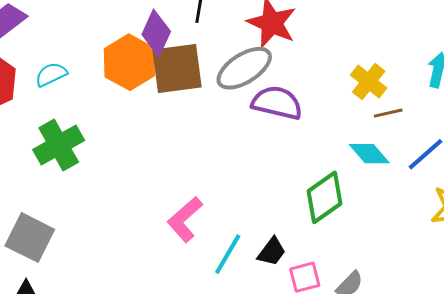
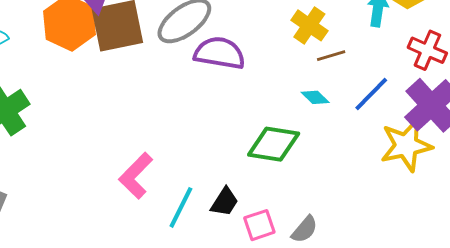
cyan diamond: (369, 154) -> (315, 97), size x0.7
green diamond: (325, 197) -> (274, 144), turned 48

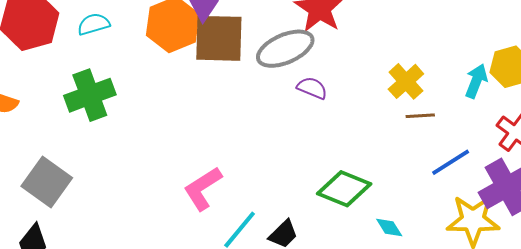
purple semicircle: (220, 53) -> (312, 88), size x0.6
cyan diamond: (315, 97) -> (389, 228), moved

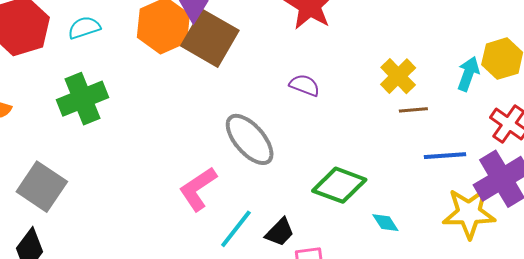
brown square: (219, 38) -> (210, 38), turned 30
gray ellipse: (285, 49) -> (250, 139), moved, turned 74
blue line: (451, 162) -> (445, 156), turned 30

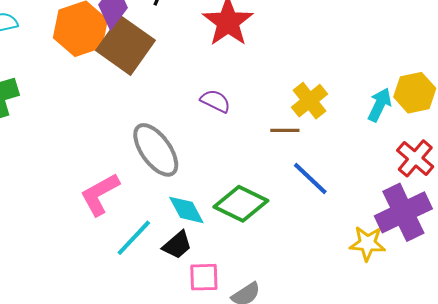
brown line: (413, 110) -> (285, 130), moved
blue line: (445, 156) -> (310, 179), moved, turned 42
yellow star: (469, 213) -> (367, 243), size x0.7
cyan diamond: (385, 223) -> (186, 210), moved, size x1.4

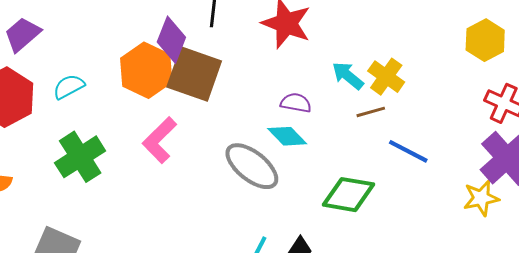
cyan arrow: (380, 105) -> (348, 76), moved, turned -60
pink L-shape: (100, 194) -> (160, 140), moved
cyan diamond: (186, 210) -> (287, 136), moved

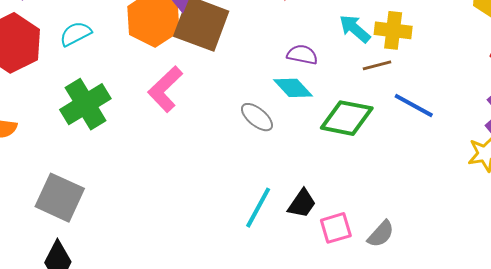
yellow cross: (386, 77) -> (393, 30), turned -30
gray ellipse: (252, 166) -> (257, 117), size x0.6
green diamond: (348, 195) -> (347, 118), moved

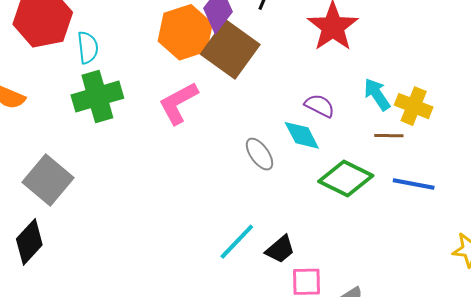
cyan semicircle: (76, 34) -> (88, 47), moved, turned 96
blue line: (414, 106) -> (414, 184), turned -33

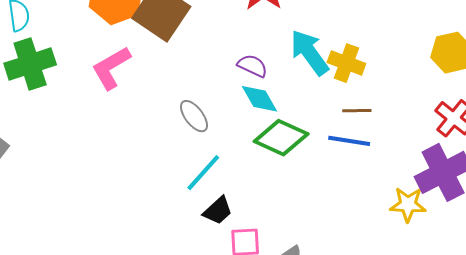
cyan arrow: (377, 94) -> (309, 52), size x1.4
cyan diamond: (302, 135) -> (260, 99), moved
brown line: (389, 136) -> (357, 111), moved
cyan line: (237, 242) -> (203, 173), moved

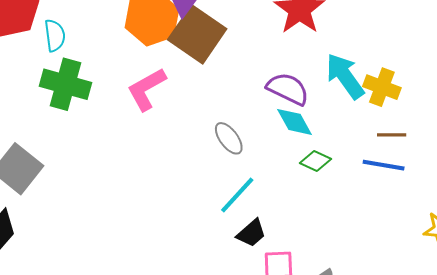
green cross: (30, 64) -> (65, 84), turned 33
purple semicircle: (252, 66) -> (288, 89), size x1.4
green diamond: (281, 138) -> (315, 161), size x0.6

